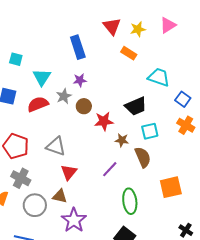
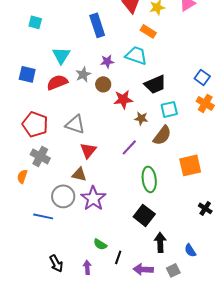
cyan square: (16, 59) -> (35, 22), moved
cyan trapezoid: (159, 77) -> (136, 55), moved
purple star: (80, 80) -> (107, 61), moved
brown semicircle: (143, 157) -> (162, 135), turned 60
gray circle: (35, 205) -> (63, 196), moved

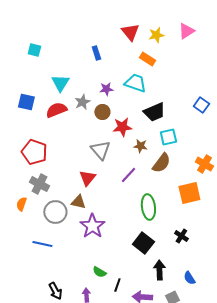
blue rectangle: (97, 25) -> (96, 53), size x0.6
orange cross: (205, 103) -> (204, 164), moved
gray triangle: (75, 124) -> (100, 150), moved, turned 30
gray circle: (63, 196) -> (55, 212), moved
black cross: (205, 208) -> (181, 236), moved

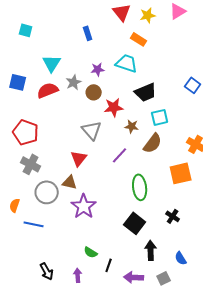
orange semicircle: (21, 204) -> (15, 205), moved

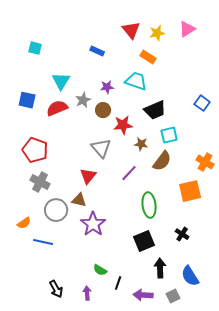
blue rectangle: (88, 33) -> (97, 51), turned -48
orange semicircle: (15, 205) -> (24, 223), turned -144
black square: (135, 223) -> (144, 241), turned 30
blue semicircle: (181, 258) -> (190, 276), size x1.5

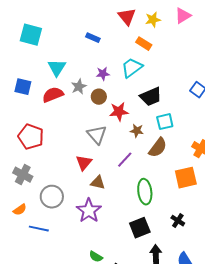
cyan square: (35, 48) -> (31, 35), size x1.6
cyan trapezoid: (136, 81) -> (132, 68), turned -55
gray cross: (40, 182) -> (23, 175), moved
brown triangle: (79, 200) -> (98, 183), moved

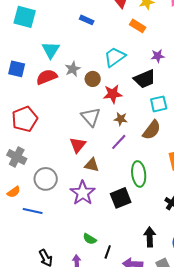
cyan trapezoid: (132, 68) -> (115, 57), moved
purple star: (103, 74) -> (158, 56), moved
brown star: (137, 131) -> (121, 119), moved
red pentagon: (31, 137) -> (25, 119), turned 30
black square: (140, 228) -> (121, 198), moved

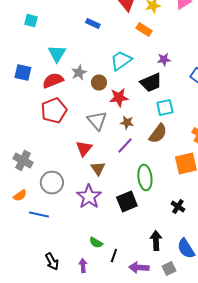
cyan square: (25, 17) -> (31, 21), size x0.6
red pentagon: (25, 119) -> (54, 111), moved
brown triangle: (92, 165) -> (98, 169), turned 42

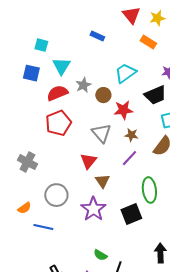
cyan square: (31, 21) -> (41, 45), moved
blue square: (23, 73) -> (31, 73), moved
gray cross: (23, 161) -> (27, 162), moved

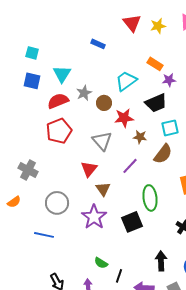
orange rectangle: (148, 42) -> (155, 64), moved
cyan square: (41, 45) -> (32, 53), moved
brown star: (131, 135) -> (140, 137), moved
orange semicircle: (24, 208) -> (14, 202), moved

